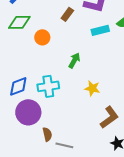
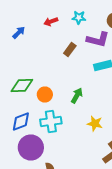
green diamond: (19, 22) -> (22, 86), moved
orange circle: (42, 37) -> (45, 94), moved

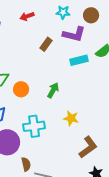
cyan star: (79, 18) -> (63, 12), moved
cyan cross: (51, 122) -> (34, 126), moved

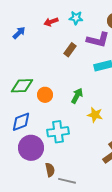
cyan star: (63, 12) -> (76, 18), moved
yellow star: (71, 118) -> (95, 115), moved

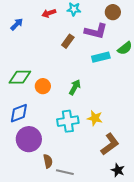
yellow star: (95, 115) -> (95, 118), moved
cyan cross: (58, 132) -> (68, 121), moved

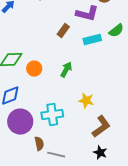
brown rectangle: (68, 41) -> (63, 31), moved
cyan cross: (68, 121) -> (52, 115), moved
black star: (118, 170) -> (100, 153), moved

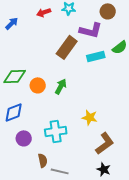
brown rectangle: (63, 31) -> (67, 47), size x1.6
green arrow: (66, 70) -> (61, 86), moved
purple circle: (20, 122) -> (24, 138), size x0.6

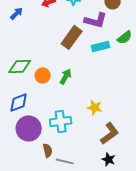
purple circle: (24, 138) -> (29, 128), size x1.6

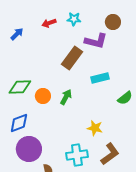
green semicircle: (125, 37) -> (125, 98), moved
cyan rectangle: (101, 46) -> (100, 78), moved
cyan cross: (61, 121) -> (77, 155), moved

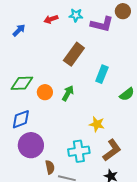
brown circle: (113, 22) -> (123, 11), moved
purple L-shape: (96, 41) -> (102, 24), moved
cyan rectangle: (100, 78) -> (102, 74), turned -54

